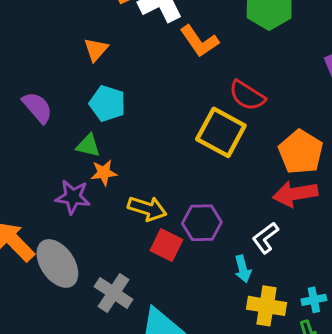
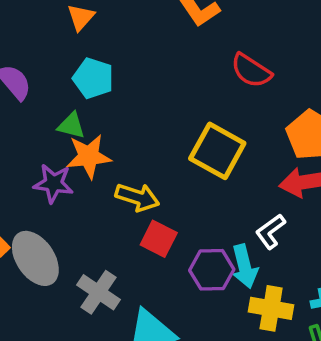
yellow square: (221, 132) -> (217, 151), moved
orange star: (104, 173) -> (89, 156), size x1.5
purple hexagon: (202, 223) -> (212, 270), moved
cyan arrow: (243, 269) -> (245, 266), size x1.4

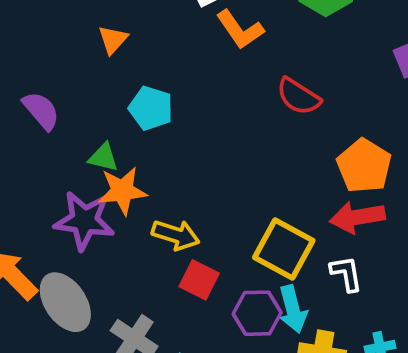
cyan pentagon: (93, 78) -> (151, 108), moved
yellow square: (217, 151) -> (284, 249), moved
purple star: (53, 183) -> (84, 221), size x1.4
white L-shape: (270, 231) -> (346, 274), moved, turned 117

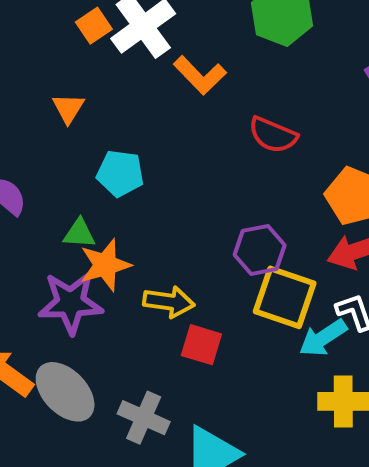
cyan arrow: (293, 309) -> (323, 338), moved, turned 81
purple hexagon: (257, 313) -> (260, 250), moved

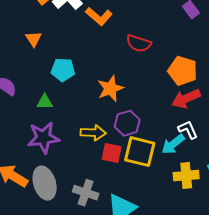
purple hexagon: (260, 250) -> (127, 123), moved
orange star: (105, 265) -> (110, 88), moved
yellow square: (285, 297) -> (140, 152), moved
gray ellipse: (65, 392) -> (45, 183), turned 32

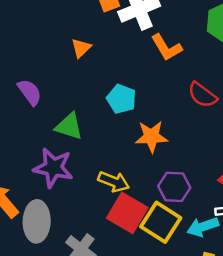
cyan pentagon: (63, 70) -> (121, 99), moved
green triangle: (45, 102) -> (69, 126), size x1.4
purple hexagon: (127, 123) -> (174, 187), moved
red square: (112, 153) -> (127, 213), size x1.5

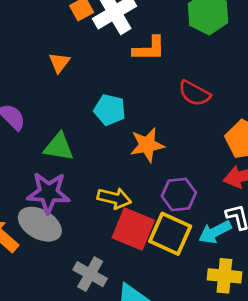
orange L-shape: (166, 47) -> (149, 49), turned -52
gray ellipse: (37, 221) -> (40, 224), moved, turned -54

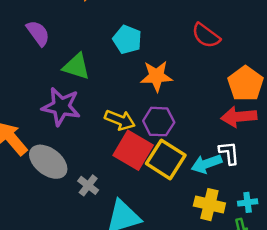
purple hexagon: (179, 194) -> (159, 122), moved
gray ellipse: (40, 224) -> (48, 162), moved
gray cross: (90, 274) -> (88, 185), size x0.7

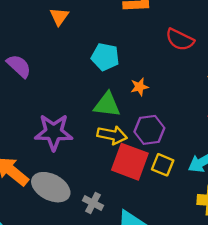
green triangle: (76, 66) -> (107, 105), moved
orange star: (157, 76) -> (139, 87), size x0.6
yellow square: (166, 159) -> (163, 165), size x0.6

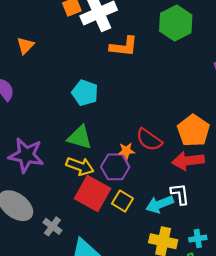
orange triangle: (59, 17) -> (25, 46), moved
red semicircle: (180, 40) -> (149, 140), moved
orange star: (139, 87) -> (126, 151), moved

